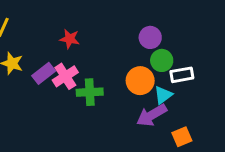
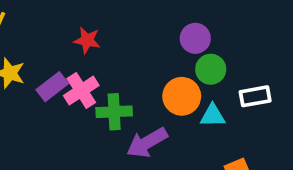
white rectangle: (182, 75) -> (255, 96), moved
cyan triangle: (163, 95) -> (213, 116), turned 36
purple arrow: (152, 115) -> (147, 143), moved

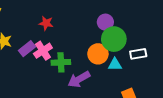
green circle: (211, 69) -> (114, 39), size x1.5

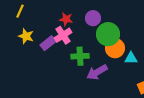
purple circle: (105, 22) -> (93, 18), moved
green circle: (114, 39) -> (108, 34), moved
pink cross: (43, 51) -> (63, 35), moved

